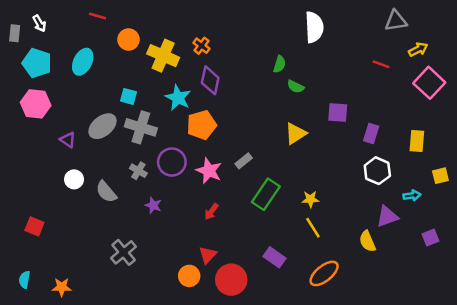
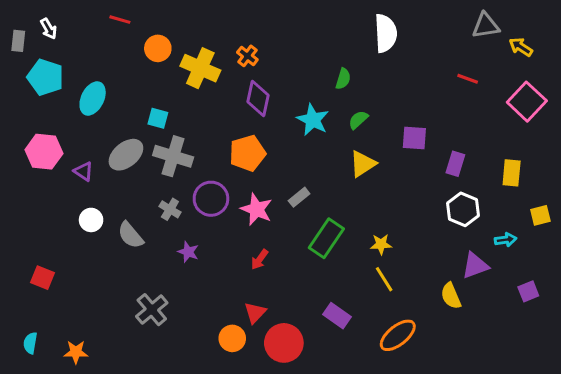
yellow arrow: (418, 49) -> (521, 47), moved, turned -120
cyan ellipse: (83, 62) -> (93, 98), moved
green semicircle: (296, 87) -> (358, 120), moved, turned 112
cyan star: (178, 98) -> (313, 120), moved
pink hexagon: (36, 104) -> (44, 152), moved

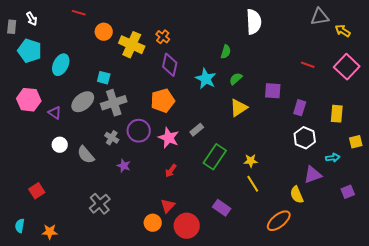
red line: (468, 79) -> (308, 65), moved
gray cross: (173, 156) -> (114, 103), turned -35
red square: (42, 278) -> (37, 191), moved, turned 35
orange ellipse: (398, 335) -> (279, 221), moved

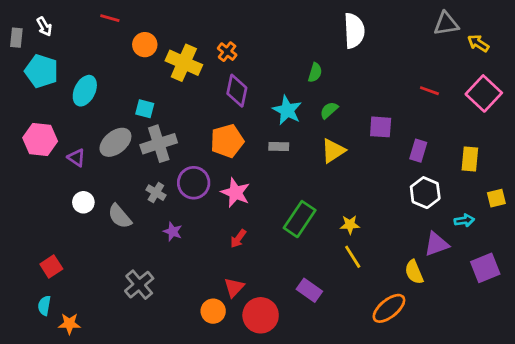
gray rectangle: (197, 130) -> (279, 146), moved, turned 40
purple square: (348, 192) -> (485, 268), size x1.5
cyan semicircle: (20, 226) -> (44, 306), moved

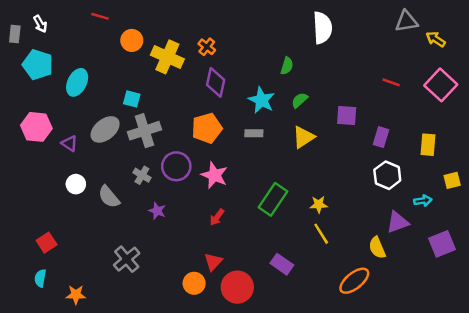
orange star: (69, 324) -> (76, 295), moved

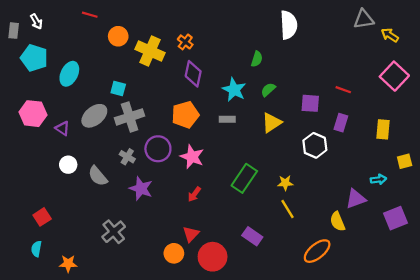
red line: (391, 82) -> (343, 90), moved
white hexagon: (387, 175) -> (315, 145), moved
purple star: (157, 211) -> (141, 189), size x1.5

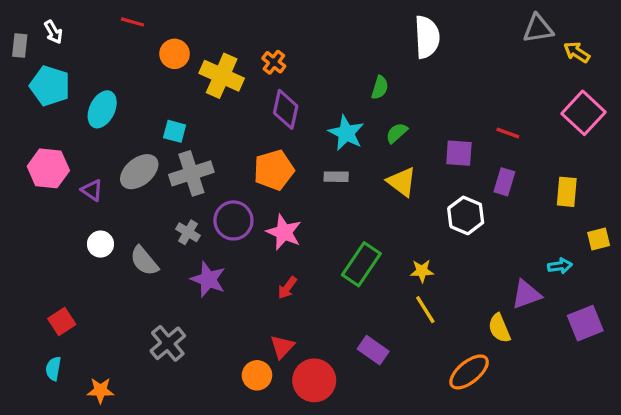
yellow triangle: (272, 123) -> (402, 182), turned -50

